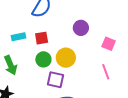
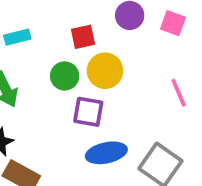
red square: (42, 38) -> (83, 37), moved
pink square: (109, 44) -> (173, 23), moved

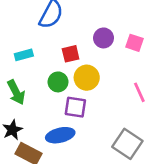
blue ellipse: (106, 153) -> (60, 135), moved

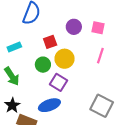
pink line: (139, 92) -> (100, 56), moved, turned 49
purple square: (75, 107) -> (59, 82), turned 30

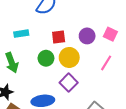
purple circle: (74, 27) -> (87, 36), moved
purple square: (59, 82) -> (69, 83), moved

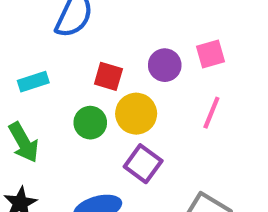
pink square: (110, 34) -> (211, 54), turned -32
red square: (59, 37) -> (108, 76), turned 32

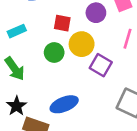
purple square: (143, 164) -> (101, 65), moved

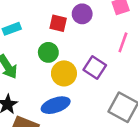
purple circle: (96, 13) -> (82, 14), moved
yellow circle: (82, 44) -> (64, 73), moved

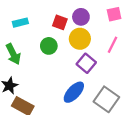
yellow circle: (64, 73) -> (80, 39), moved
blue ellipse: (56, 105) -> (74, 92), moved, turned -35

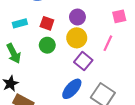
pink square: (114, 14) -> (119, 16), moved
red square: (60, 22) -> (47, 23), moved

